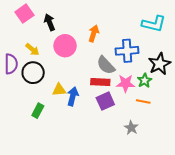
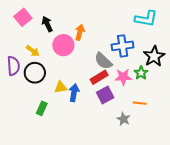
orange arrow: (94, 33) -> (80, 32), moved
red rectangle: (100, 82) -> (99, 77), turned -30
orange line: (143, 102) -> (140, 103), moved
gray star: (131, 128) -> (123, 119), moved

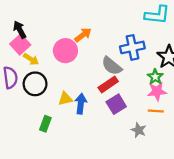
pink square: (23, 17) -> (20, 44), moved
black arrow: (47, 24) -> (20, 30), moved
orange arrow: (80, 32) -> (83, 35), turned 42
pink star: (123, 77) -> (157, 91), moved

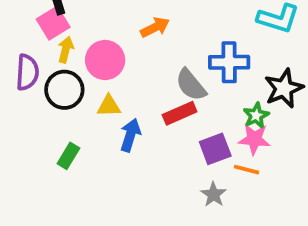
pink circle: (65, 51) -> (105, 60), moved
yellow arrow: (31, 59) -> (66, 50), turned -119
yellow triangle: (65, 99) -> (109, 106), moved
purple square: (116, 104) -> (215, 149), moved

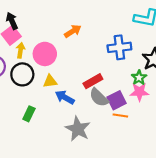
gray semicircle: (191, 85) -> (99, 97), moved
blue arrow: (130, 135) -> (65, 97), turned -72
orange line: (246, 170) -> (120, 116), moved
gray star: (213, 194) -> (78, 129), moved, size x1.6

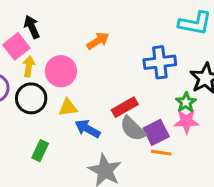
black arrow: (12, 21) -> (32, 27), moved

